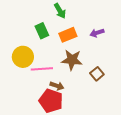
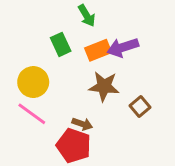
purple arrow: (97, 33) -> (123, 47), moved, size x1.5
pink line: (42, 69) -> (32, 114), moved, turned 40

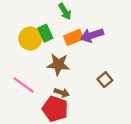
yellow circle: (33, 82) -> (30, 39), moved
brown star: (104, 86) -> (58, 65), moved

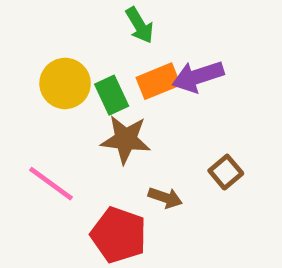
green rectangle: (45, 33) -> (112, 95), moved
brown arrow: (62, 93) -> (165, 198), moved

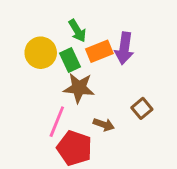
green arrow: (140, 25) -> (77, 31), moved
purple arrow: (198, 76) -> (124, 48), turned -64
pink line: (51, 184) -> (57, 122), moved, turned 76

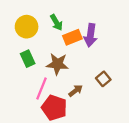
yellow circle: (41, 53) -> (27, 27), moved
green rectangle: (70, 60) -> (28, 59), moved
brown arrow: (104, 125) -> (76, 91), turned -56

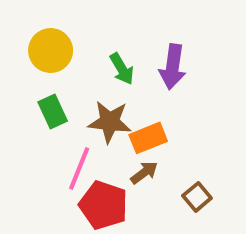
green arrow: (56, 22) -> (122, 69), moved
orange rectangle: (72, 37) -> (148, 138), moved
brown square: (103, 79) -> (197, 197), moved

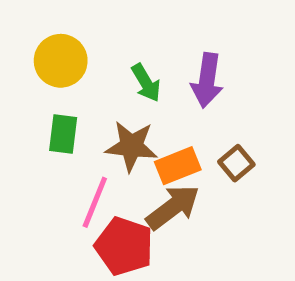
green rectangle: (53, 112) -> (63, 134), turned 32
brown arrow: (144, 173) -> (173, 207), size x1.6
brown square: (197, 197) -> (236, 163), moved

